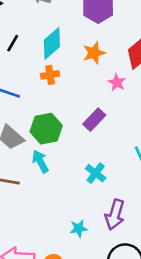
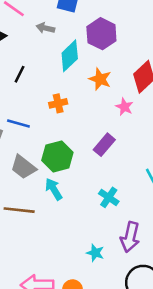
cyan diamond: (52, 43) -> (70, 56), moved
orange star: (94, 53) -> (100, 79), turned -30
cyan star: (79, 229) -> (95, 253), turned 30

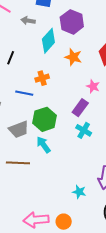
pink star: (124, 107) -> (93, 86), moved
blue line: (18, 123) -> (24, 93), moved
gray trapezoid: (23, 167) -> (19, 129), turned -55
cyan cross: (109, 197) -> (84, 130), moved

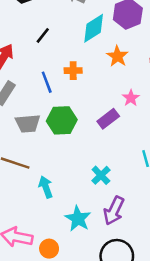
blue line: (24, 93) -> (47, 82), turned 42
cyan cross: (84, 130) -> (101, 175), moved
cyan arrow: (43, 145) -> (46, 187), moved
cyan star: (79, 192) -> (78, 219), size x1.5

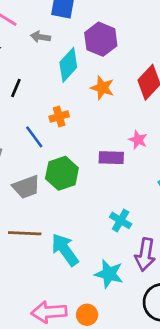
pink star: (131, 98) -> (138, 140), moved
purple rectangle: (108, 119) -> (111, 158), turned 55
cyan arrow: (46, 187) -> (65, 250), size x1.4

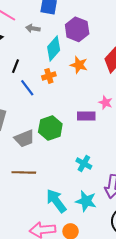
orange cross: (59, 116) -> (49, 76), moved
blue line: (34, 137) -> (27, 88), moved
cyan cross: (121, 220) -> (84, 163), moved
cyan arrow: (65, 250) -> (56, 201), moved

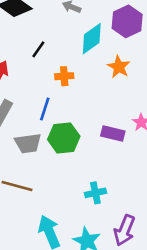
orange cross: (49, 76) -> (64, 76), moved
blue line: (27, 88) -> (45, 109), moved, turned 42
cyan cross: (84, 163) -> (95, 193), turned 35

